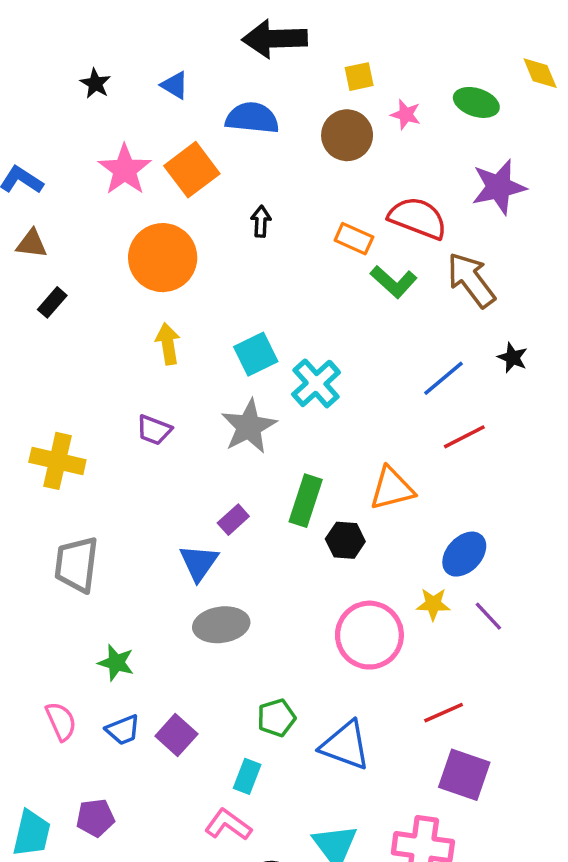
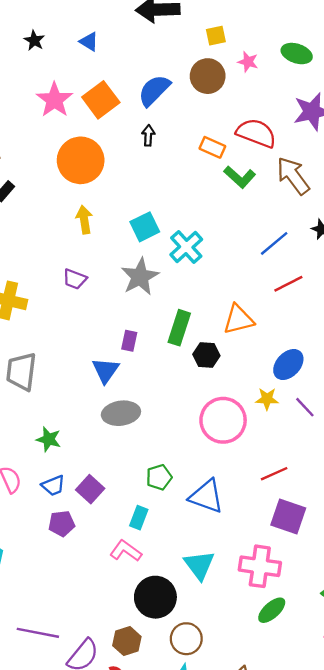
blue semicircle: (252, 118) -> (154, 90), moved, turned -51
purple rectangle: (233, 520) -> (129, 341), turned -36
purple pentagon: (95, 818) -> (62, 524), moved

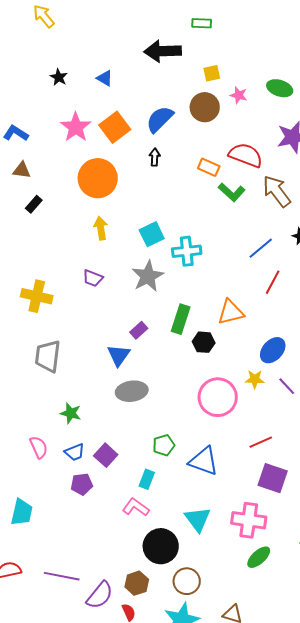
cyan cross: (186, 247) -> (187, 251), turned 36
red line: (288, 284) -> (273, 282), turned -35
purple rectangle: (129, 341) -> (139, 330), turned 36

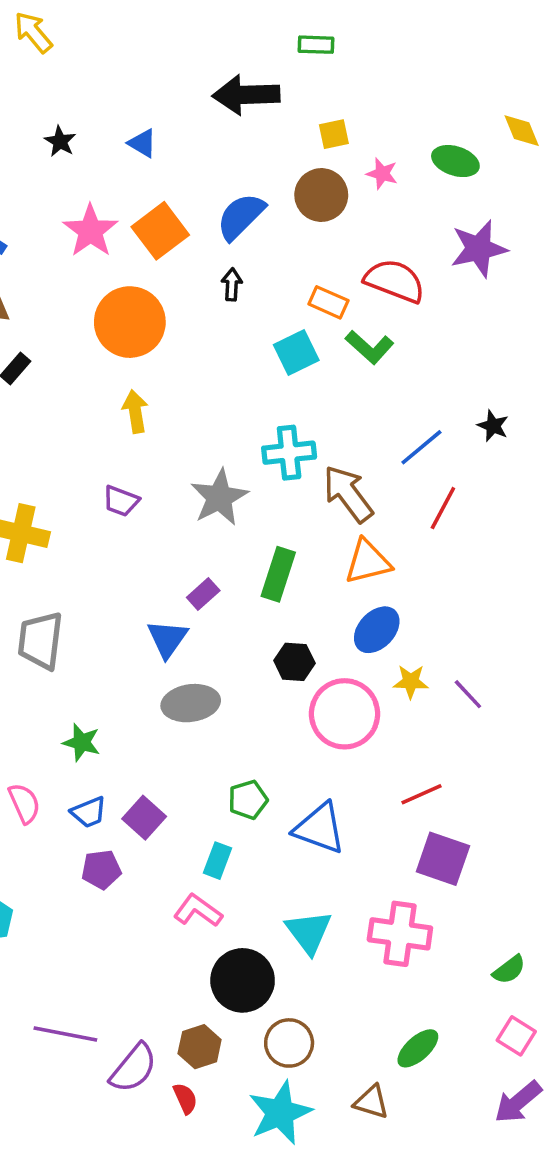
brown arrow: (277, 191) -> (348, 494), moved
cyan square: (152, 234) -> (296, 352), moved
black hexagon: (204, 342) -> (294, 662), moved
blue ellipse: (273, 350) -> (377, 630), moved
green ellipse: (259, 557) -> (418, 1048), moved

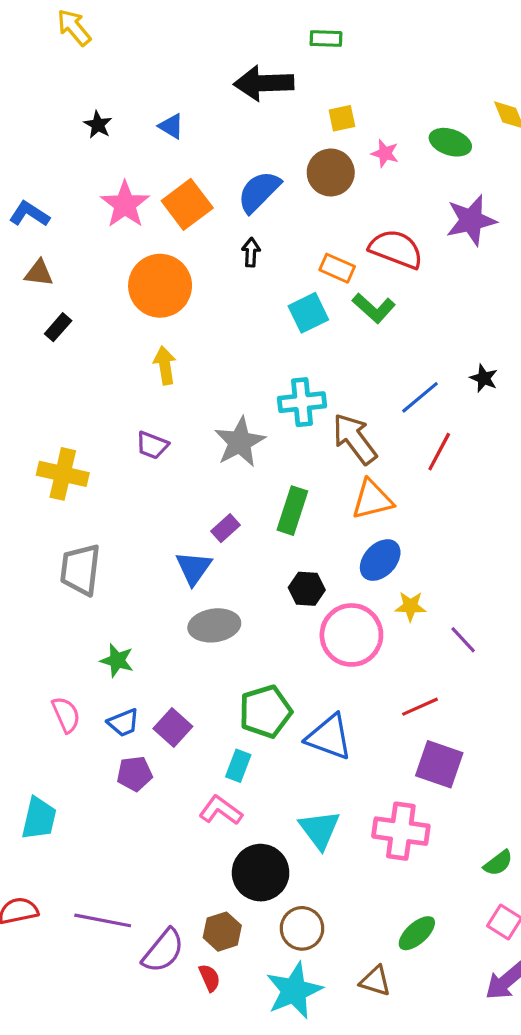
purple line: (468, 694) -> (463, 640), moved
green pentagon: (248, 800) -> (265, 712), size x1.5

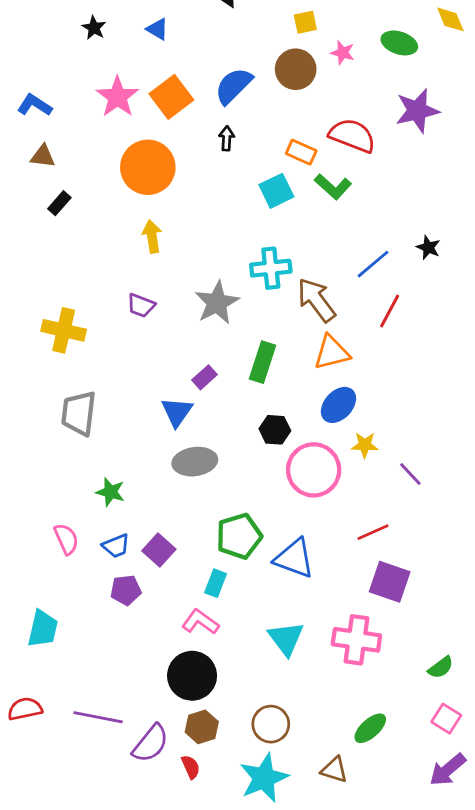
black circle: (261, 873) -> (192, 676), moved

